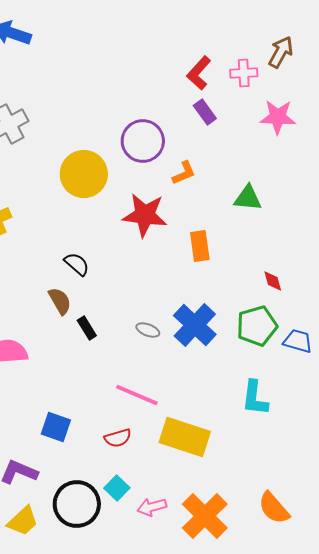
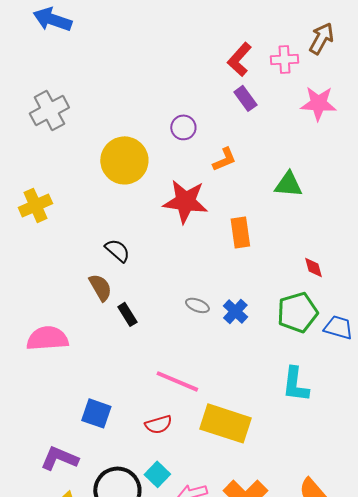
purple circle: (143, 141) -> (183, 127), size x0.6
blue cross: (195, 325) -> (235, 311), size x0.6
gray ellipse: (148, 330) -> (197, 305), moved

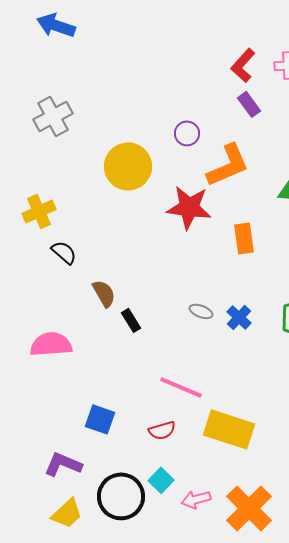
orange L-shape: (224, 159) -> (228, 165), size x1.8
black semicircle: (117, 250) -> (64, 252), moved

